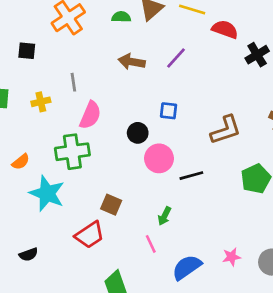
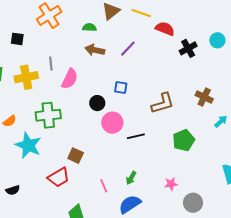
green semicircle: (121, 17) -> (89, 27), moved
yellow cross: (41, 102) -> (26, 77), size x1.6
pink semicircle: (90, 115) -> (70, 79), moved
green arrow: (164, 216) -> (131, 178), moved
pink star: (231, 257) -> (171, 184), moved

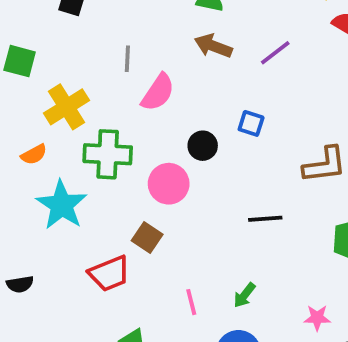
yellow cross: (26, 77) -> (66, 107), moved, turned -30
pink circle: (112, 123) -> (169, 184), moved

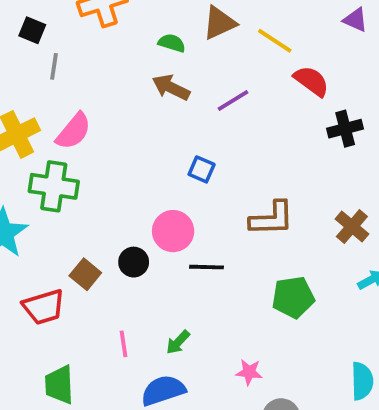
gray line: (127, 59) -> (54, 66), moved
pink semicircle: (158, 92) -> (74, 131), moved
black circle: (203, 146) -> (134, 262), moved
pink circle: (169, 184) -> (173, 231), moved

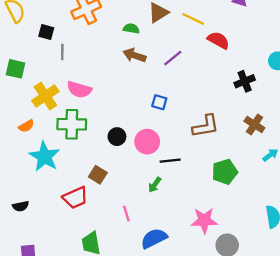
black cross: (345, 129) -> (245, 81), moved
pink semicircle: (74, 131) -> (79, 89), turned 75
black circle: (134, 262) -> (117, 137), moved
green arrow: (178, 342) -> (155, 185), moved
pink star: (249, 372) -> (204, 220), size x1.6

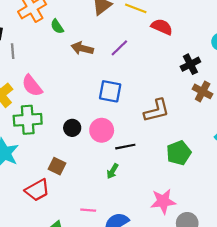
green semicircle: (131, 29) -> (57, 26), moved, turned -128
pink semicircle: (79, 89) -> (32, 86), turned 40
blue square: (159, 102) -> (110, 91), size x1.5
brown cross: (254, 125) -> (203, 91), moved
pink line: (126, 214) -> (88, 210), moved, turned -64

